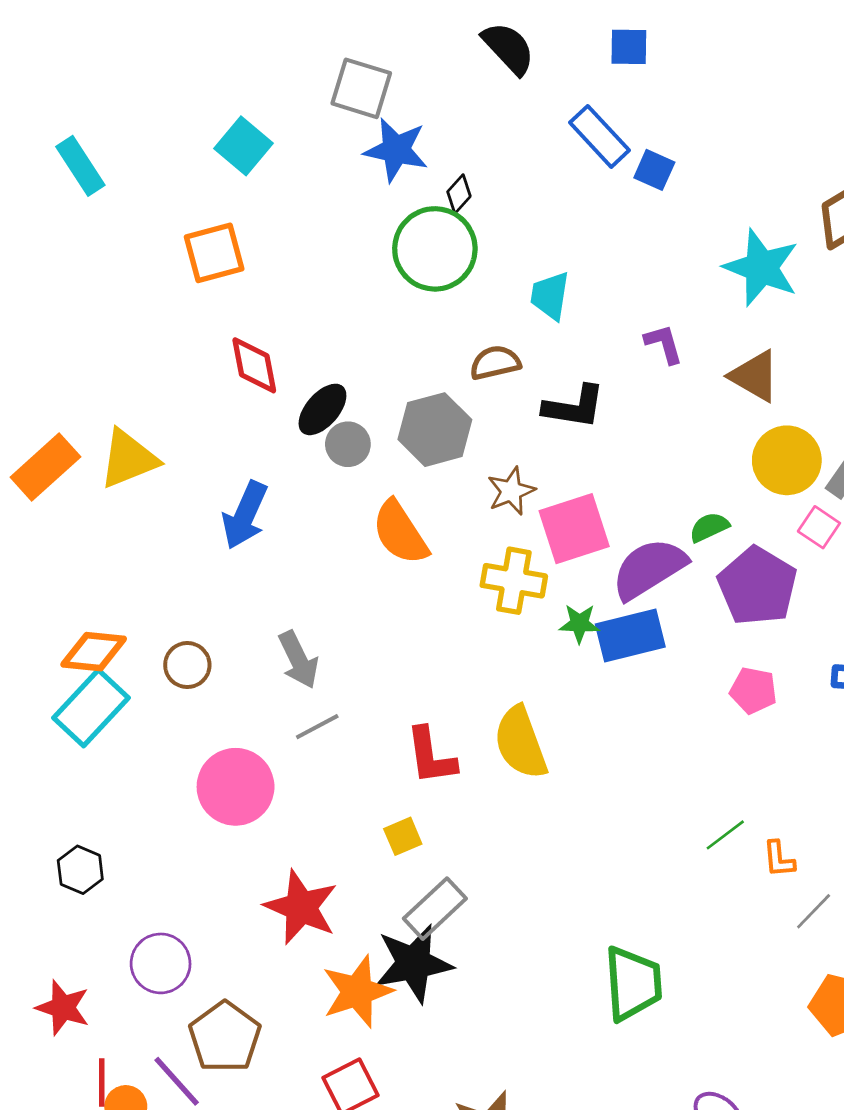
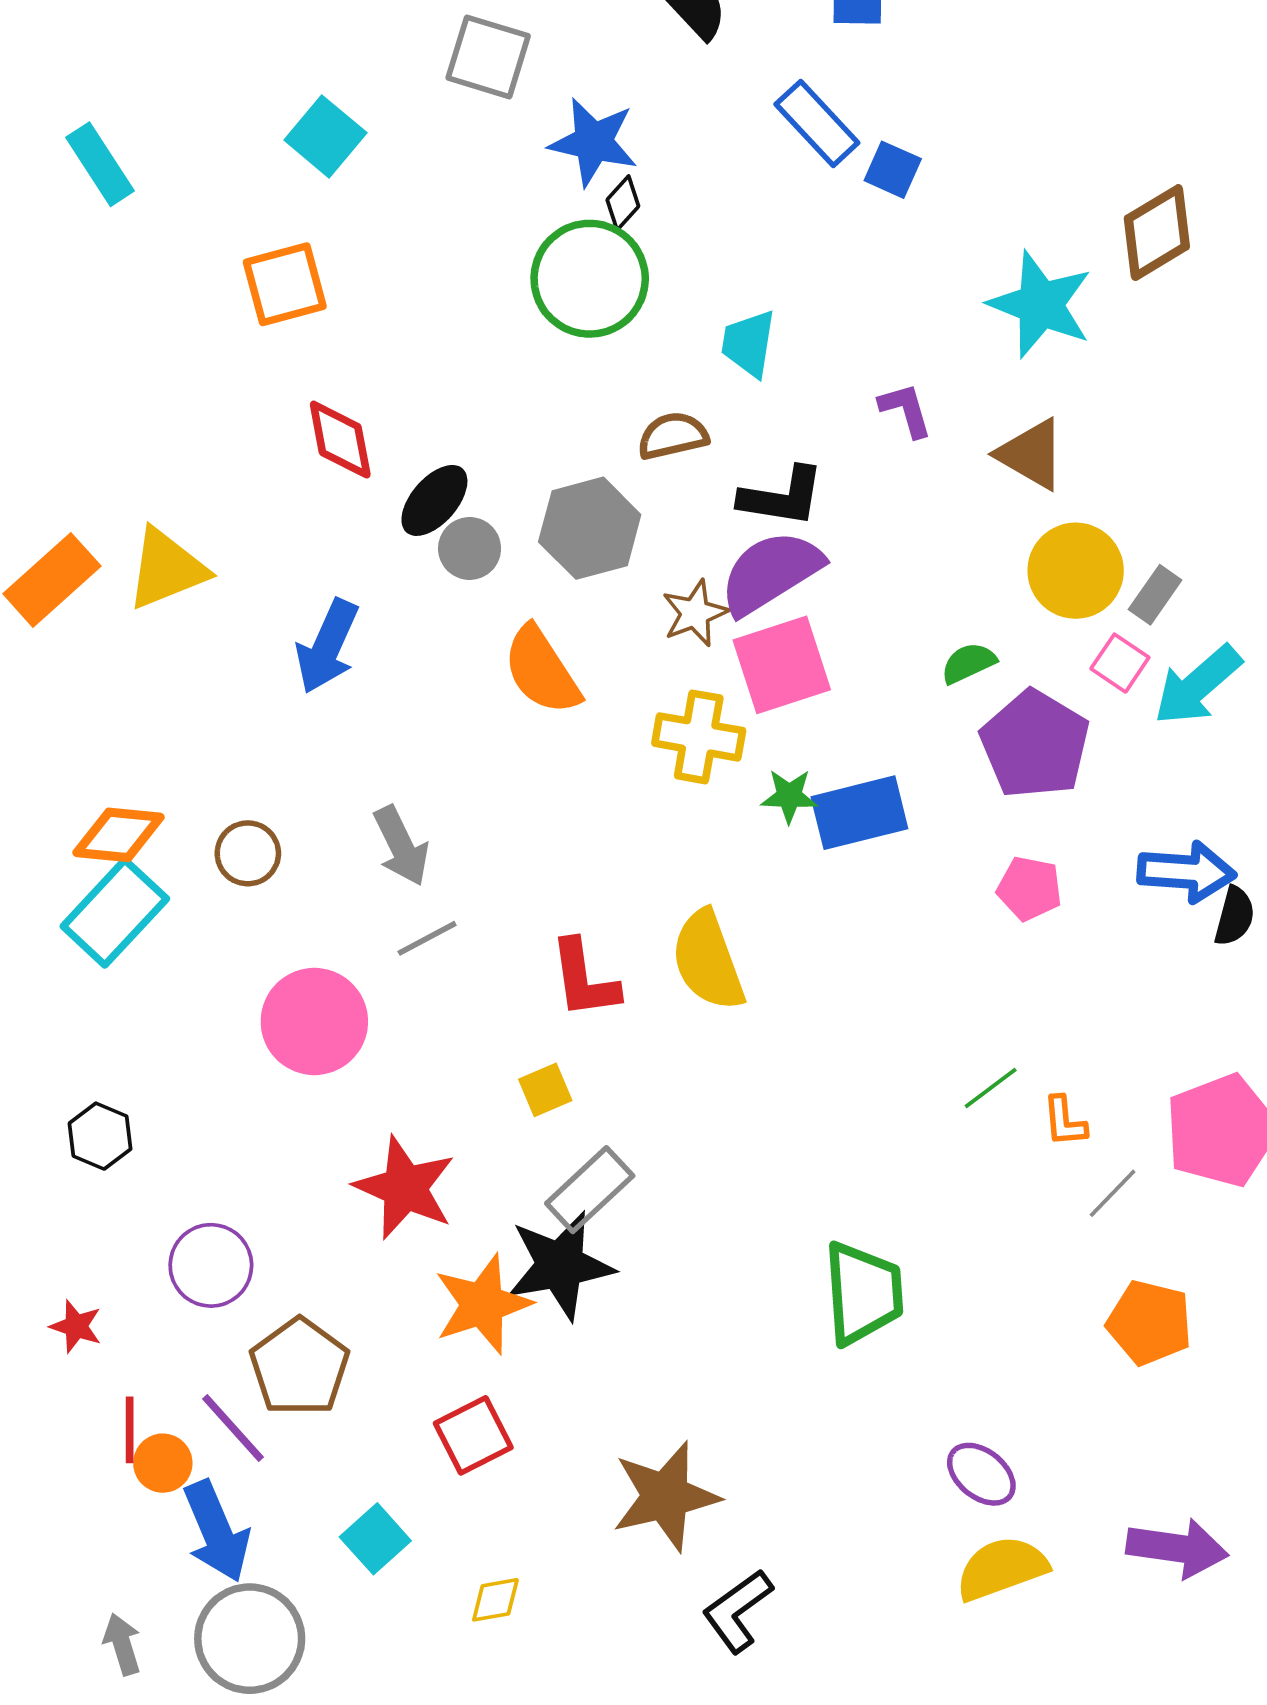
blue star: (396, 150) -> (593, 142), moved
purple semicircle: (649, 569) -> (771, 572), moved
red star: (63, 1008) -> (76, 1326), size x0.7

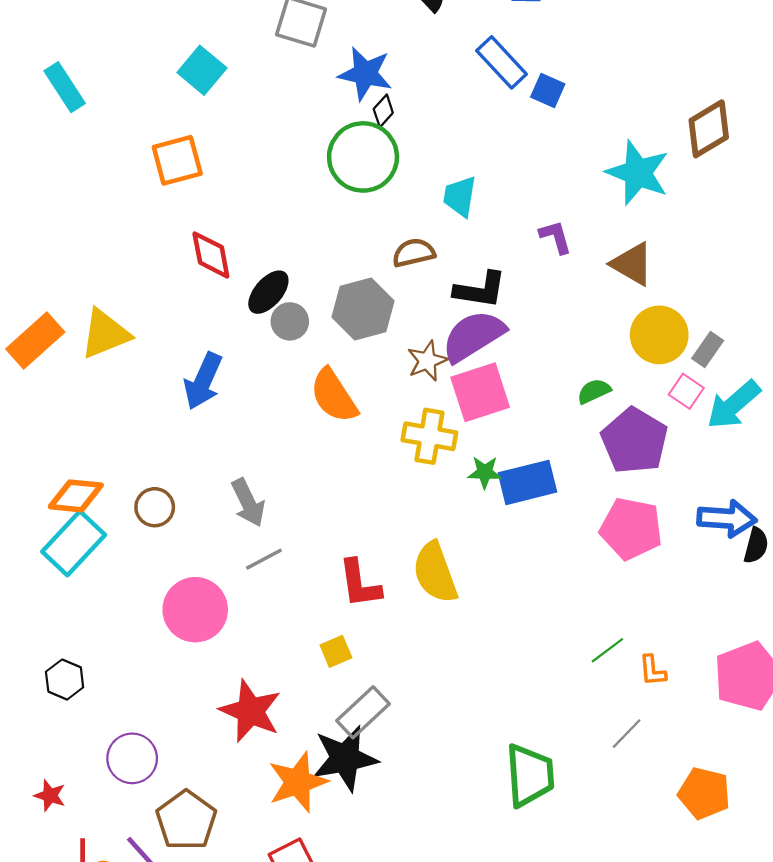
pink pentagon: (1029, 888) -> (631, 529), size x1.6
gray line: (1113, 1193) -> (627, 734), moved

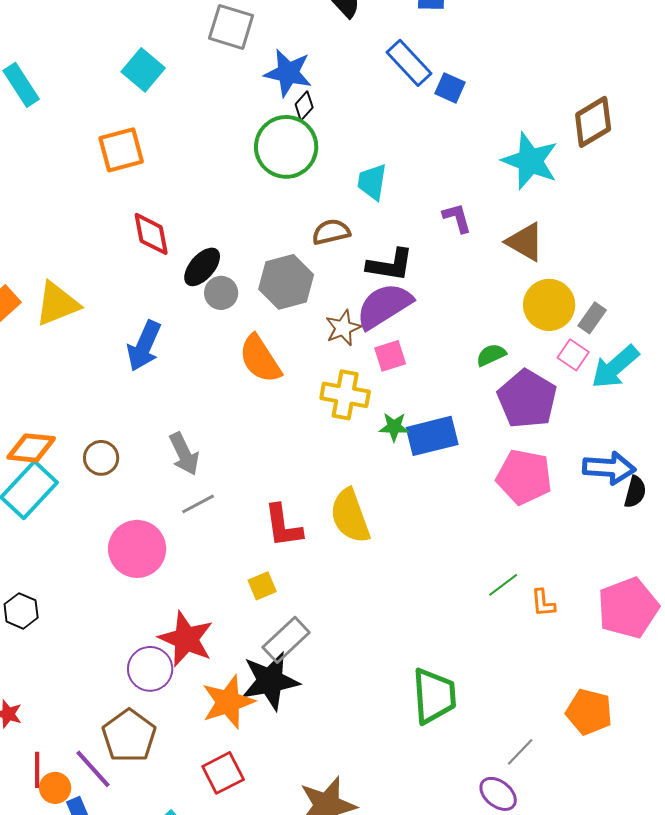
pink square: (480, 392) -> (390, 356), size x0.6
gray line: (627, 734) -> (520, 752), moved
purple circle: (132, 758) -> (150, 669), moved

